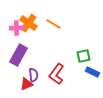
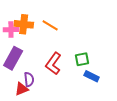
orange cross: (28, 23) -> (24, 24), turned -30
red L-shape: (56, 74) -> (53, 64), moved

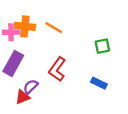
green square: (82, 59) -> (102, 46), moved
purple semicircle: (29, 79) -> (31, 87), turned -128

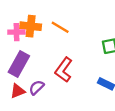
red triangle: (23, 97) -> (18, 91), moved

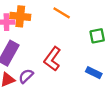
orange line: (60, 27) -> (62, 13), moved

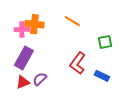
red L-shape: (52, 59) -> (78, 63), moved

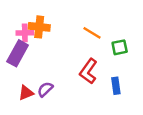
orange line: (72, 21) -> (92, 33), moved
purple rectangle: (24, 58) -> (18, 53), moved
blue rectangle: (102, 76) -> (116, 86), turned 56

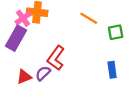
pink cross: (25, 33) -> (23, 18), turned -35
red L-shape: (88, 71) -> (56, 58), moved

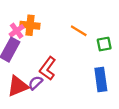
blue rectangle: (112, 70) -> (101, 80), size x1.5
red triangle: (24, 77) -> (18, 86), size x1.5

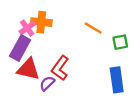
red triangle: (18, 86) -> (28, 69), moved, turned 35

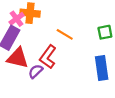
orange line: (93, 28) -> (65, 34), moved

